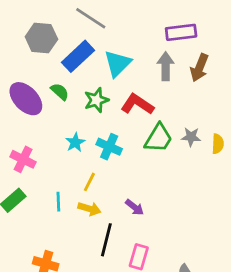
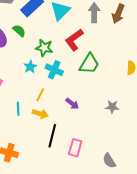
green star: (96, 100) -> (44, 48), moved, turned 30
red L-shape: (137, 104) -> (74, 40), turned -70
gray star: (191, 137) -> (112, 107), moved
purple arrow: (135, 207) -> (72, 104), moved

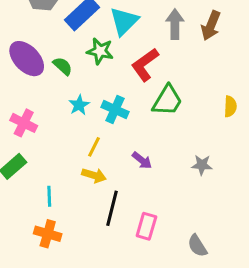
green semicircle: (19, 31) -> (63, 66), moved
green star: (44, 48) -> (100, 51), moved
cyan line: (18, 109) -> (49, 196), moved

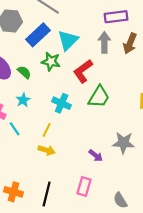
cyan star: (79, 105) -> (23, 100), moved
purple arrow: (142, 160) -> (96, 156), moved
gray star: (202, 165) -> (124, 143), size x1.5
cyan line: (49, 196) -> (15, 129), moved, turned -32
black line: (112, 208) -> (47, 194), moved

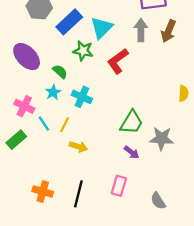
green semicircle: (24, 72) -> (60, 72), moved
green trapezoid: (99, 97) -> (132, 122), moved
cyan cross: (62, 103) -> (82, 97), moved
yellow line: (47, 130) -> (65, 125), moved

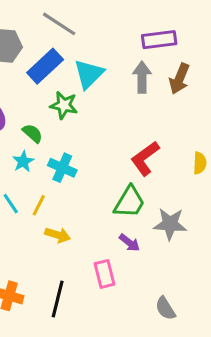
red L-shape: (118, 61) -> (145, 158), moved
pink rectangle: (119, 186) -> (104, 274), moved, turned -30

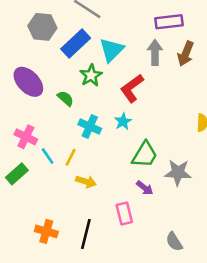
green star: (64, 105) -> (91, 75), turned 30
red L-shape: (145, 158) -> (132, 88), moved
cyan star: (23, 161) -> (123, 121), moved

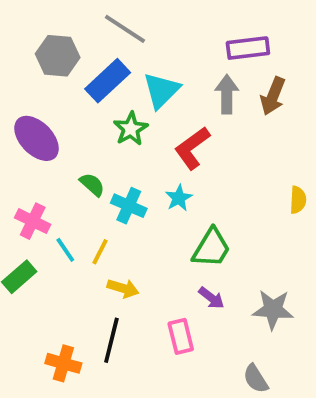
green semicircle: (65, 98) -> (92, 185), moved
gray star: (178, 173) -> (273, 309), moved
black line: (86, 234) -> (111, 340), moved

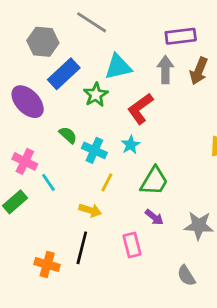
blue rectangle: (108, 81) -> (64, 74), moved
cyan triangle: (161, 90) -> (118, 67), turned 32
yellow line: (100, 252) -> (107, 182), moved

